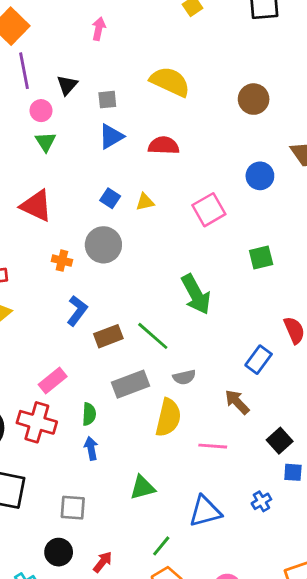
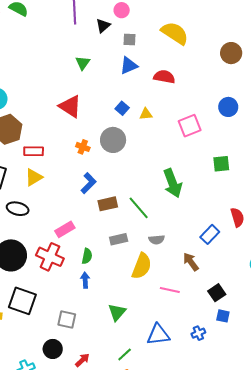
pink circle: (41, 111) -> (122, 10), moved
gray rectangle: (130, 384) -> (119, 239), size x0.7
green triangle: (142, 488) -> (117, 312), turned -42

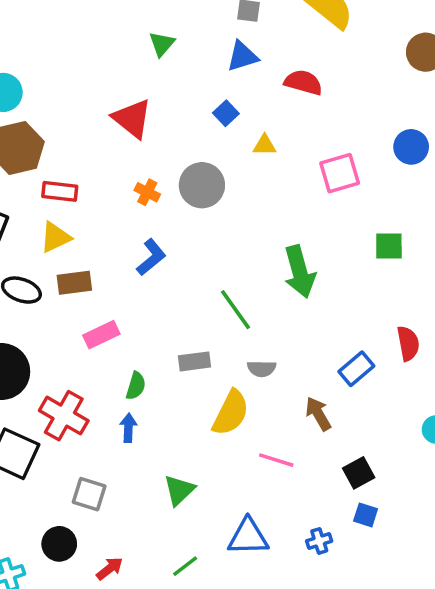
blue square: (122, 108) -> (226, 113), moved
brown rectangle: (108, 204) -> (74, 283), moved
red cross: (50, 257) -> (64, 416), moved

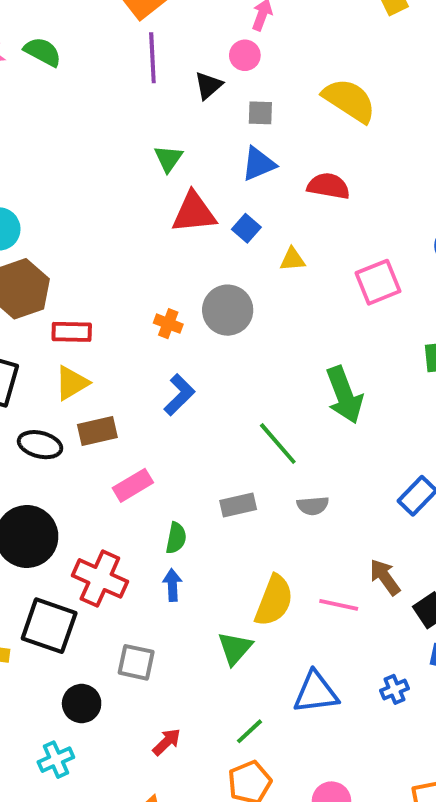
red triangle: (132, 119) -> (194, 213), moved, turned -39
yellow semicircle: (231, 413) -> (274, 601), moved
brown arrow: (318, 414) -> (385, 577), moved
black circle: (59, 544) -> (82, 704), moved

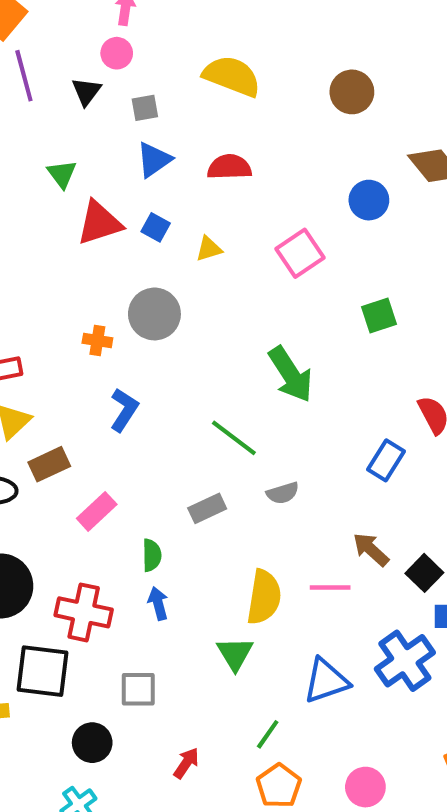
blue cross: (394, 689) -> (405, 661), size x2.0

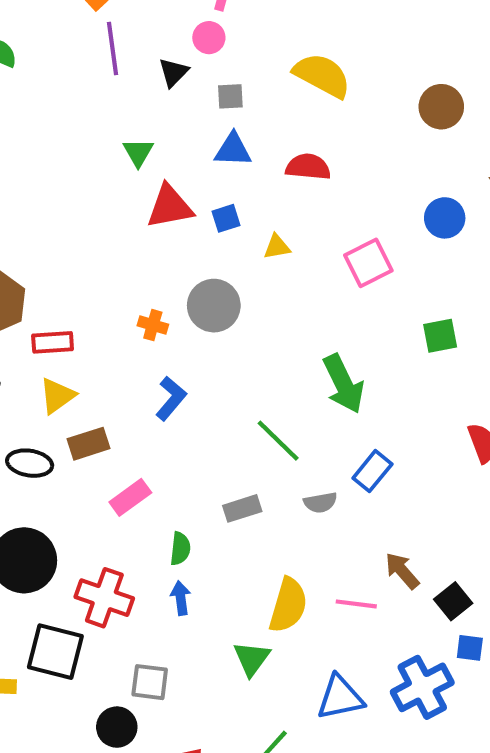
blue triangle: (154, 160) -> (233, 150), turned 30
blue square: (156, 227) -> (226, 218), turned 36
blue rectangle: (386, 460) -> (372, 471), moved
black circle: (92, 743) -> (117, 727), moved

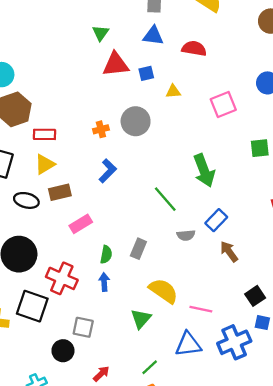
orange cross: (153, 325) -> (101, 129), turned -35
gray rectangle: (242, 508) -> (138, 249), moved, turned -54
brown arrow: (402, 571) -> (229, 252), moved
pink line: (356, 604) -> (201, 309), moved
yellow semicircle: (288, 605) -> (164, 291), turned -76

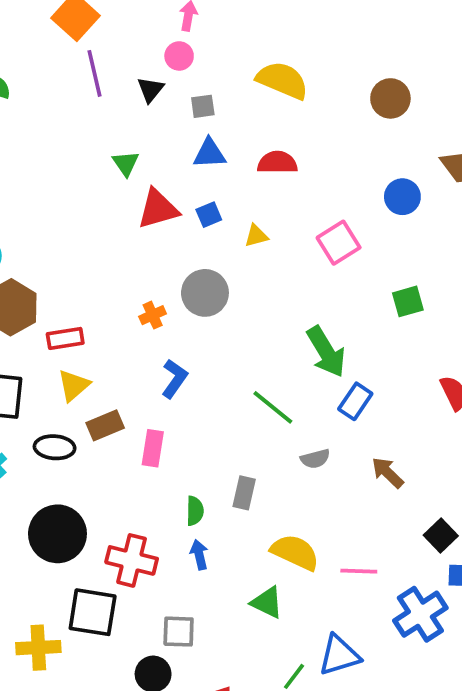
blue rectangle: (216, 220) -> (355, 401), moved
pink rectangle: (81, 224) -> (153, 448), moved, turned -40
green triangle: (141, 319) -> (267, 602), turned -35
blue triangle: (188, 344) -> (339, 655), moved

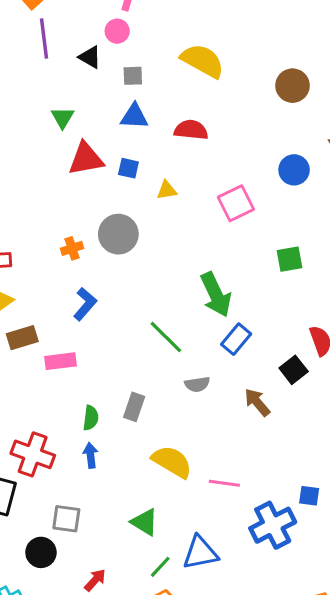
black triangle: (150, 90) -> (90, 57), turned -45
blue square: (209, 215) -> (128, 168), turned 30
pink rectangle: (153, 448) -> (61, 361), turned 68
black square: (441, 535) -> (294, 370), moved
green triangle: (267, 602) -> (145, 522), moved

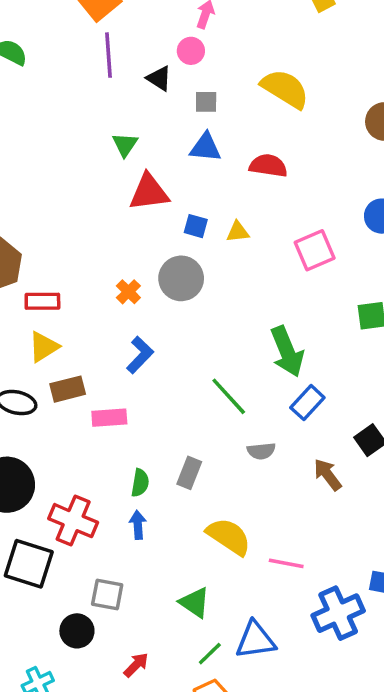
blue square: (128, 168) -> (196, 226), moved
orange cross: (72, 248) -> (128, 292), turned -30

